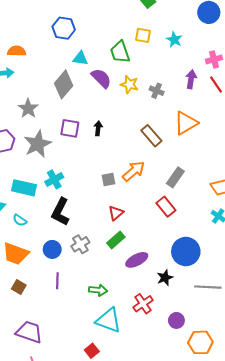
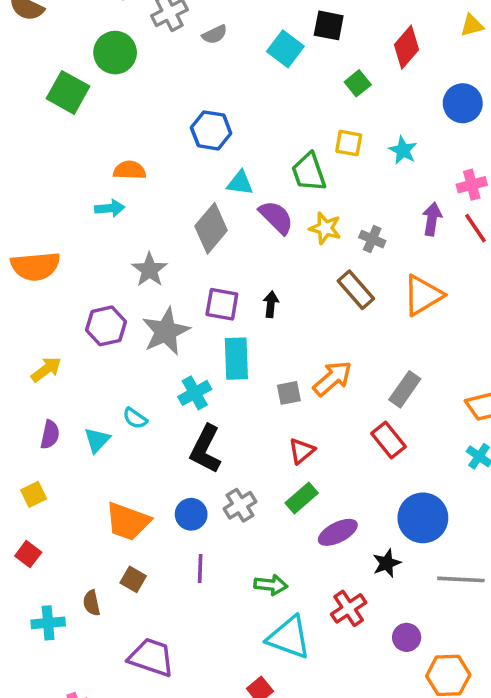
brown rectangle: (151, 136) -> (356, 290), moved
cyan rectangle: (24, 188) -> (236, 359), moved, turned 75
cyan semicircle: (20, 220) -> (135, 418), moved

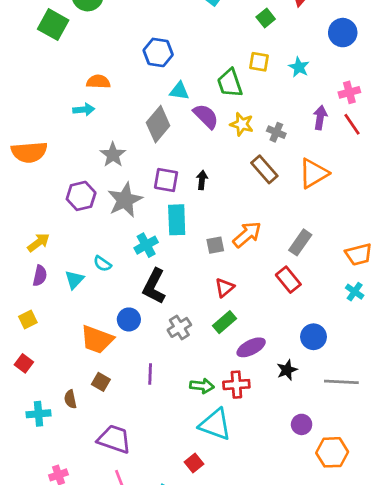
yellow arrow: (46, 369) -> (39, 242), moved
blue circle: (191, 514) -> (129, 319), moved
blue circle: (423, 518) -> (314, 337), size x0.7
red cross: (349, 608) -> (236, 385), moved, turned 30

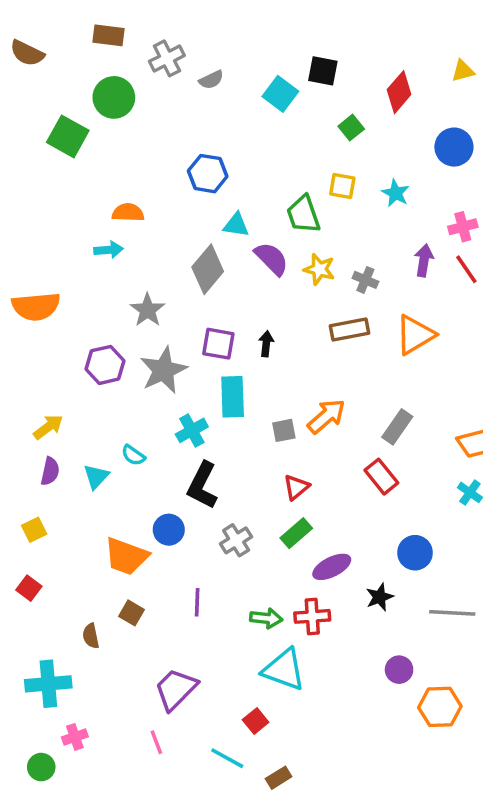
brown rectangle: (264, 169) -> (349, 329), turned -60
cyan cross: (39, 414) -> (48, 684), moved, size x1.4
purple trapezoid: (114, 439) -> (176, 689), moved, turned -64

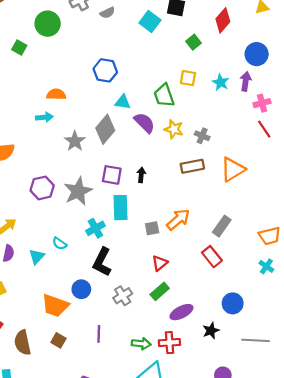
green square: (68, 136) -> (19, 48), size x0.6
purple arrow: (424, 260) -> (246, 81), moved
gray star: (148, 310) -> (75, 141), moved
brown semicircle: (91, 636) -> (23, 343), moved, size x1.6

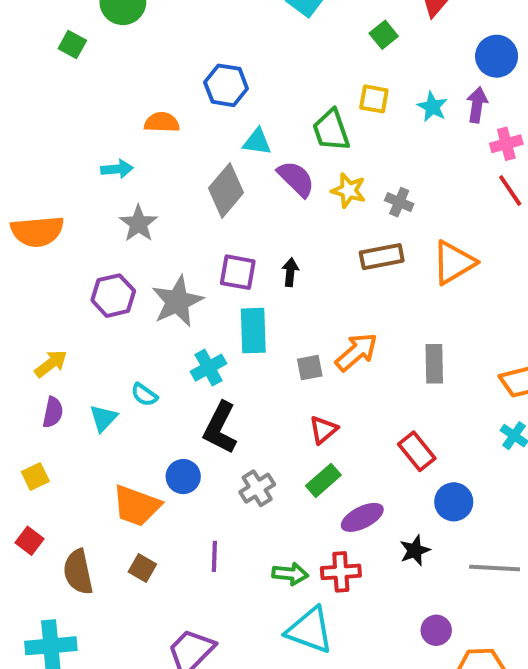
orange semicircle: (56, 94) -> (162, 122), moved
gray star: (75, 141) -> (138, 224), moved
gray rectangle: (222, 226) -> (434, 364), turned -36
red rectangle: (212, 257) -> (417, 451), moved

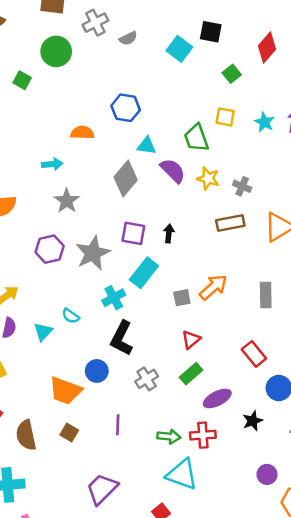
cyan rectangle: (253, 331) -> (144, 273), turned 40

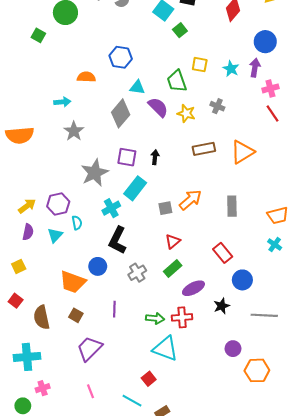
green square: (232, 74) -> (180, 30), moved
gray cross: (242, 186) -> (217, 106), moved
purple hexagon: (50, 249) -> (58, 204), moved
cyan semicircle: (71, 316) -> (77, 223), turned -136
purple trapezoid: (102, 489) -> (89, 349), moved

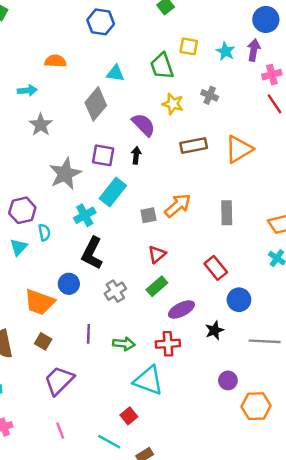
blue hexagon: (121, 57) -> (101, 22), moved
purple semicircle: (158, 107) -> (143, 125), moved
green arrow: (155, 318) -> (124, 344), moved

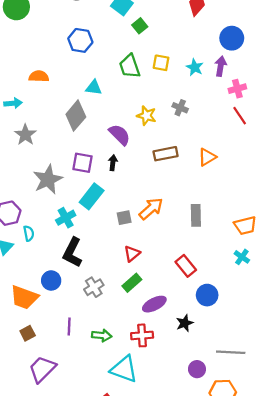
green trapezoid: (162, 66) -> (130, 66), moved
orange triangle: (239, 149) -> (207, 157), size x0.7
brown square: (43, 341) -> (28, 333), turned 32
gray line: (265, 341) -> (231, 352), moved

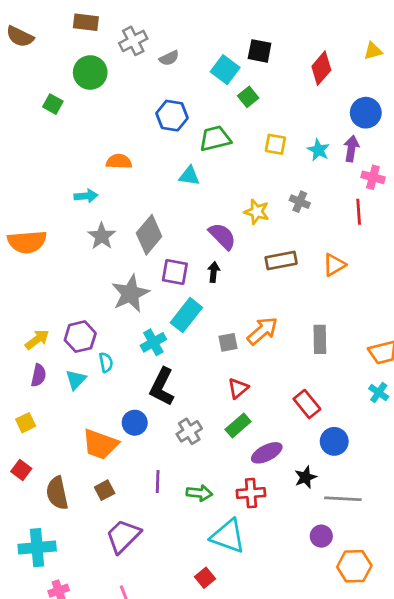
green trapezoid: (130, 66) -> (215, 139), moved, turned 95
pink cross: (237, 89) -> (373, 177), turned 30
gray diamond: (76, 116) -> (149, 235), moved
red line: (240, 116) -> (359, 212), moved, turned 30
gray line: (231, 352) -> (343, 499), moved

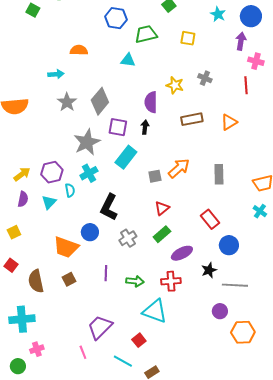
cyan star: (318, 150) -> (218, 14), moved
purple semicircle: (222, 236) -> (151, 102), turned -135
cyan cross: (153, 342) -> (89, 173), moved
purple trapezoid: (123, 536) -> (100, 327), moved

